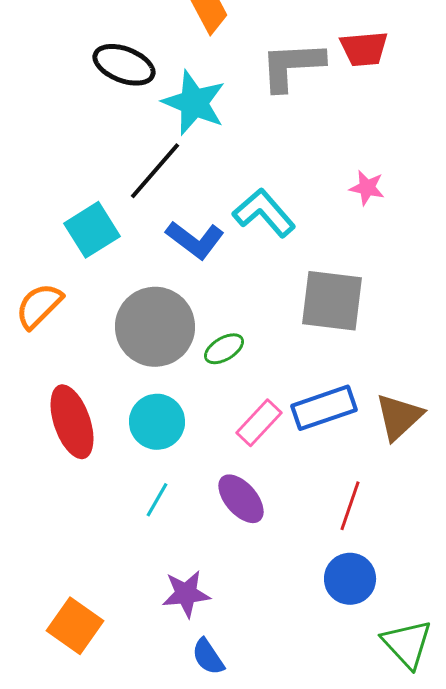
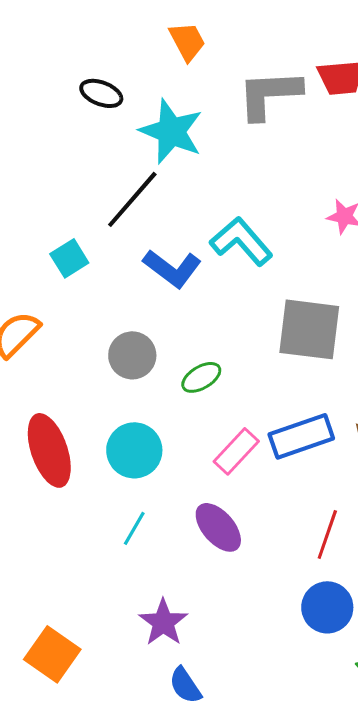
black ellipse: (124, 65) -> (101, 93), size x0.7
cyan square: (92, 230) -> (69, 258), size x0.7
gray circle: (155, 327) -> (132, 355), size x0.6
purple star: (186, 594) -> (163, 622), turned -30

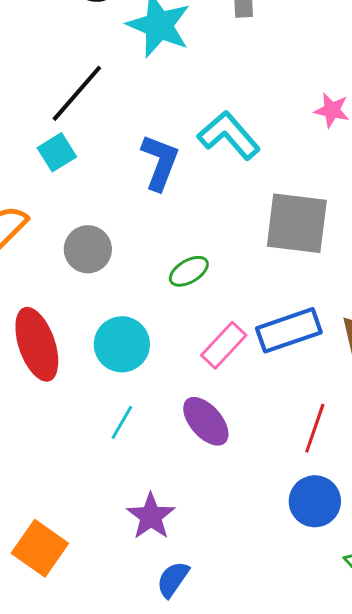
black line: (132, 199) -> (77, 93), moved
blue L-shape: (172, 268) -> (160, 162), turned -106
gray circle: (132, 355) -> (88, 249), moved
blue semicircle: (185, 685) -> (173, 579), turned 69

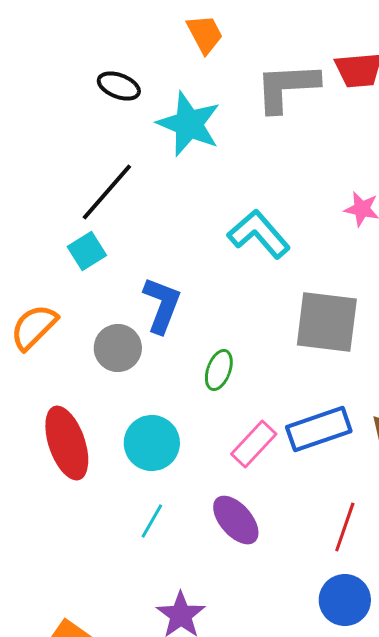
blue L-shape: (160, 162) -> (162, 305), moved
green ellipse: (189, 271) -> (219, 370), turned -39

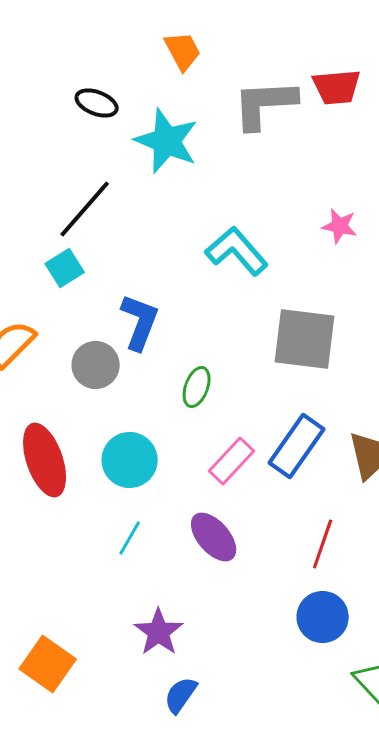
blue rectangle: (319, 429) -> (297, 446), turned -36

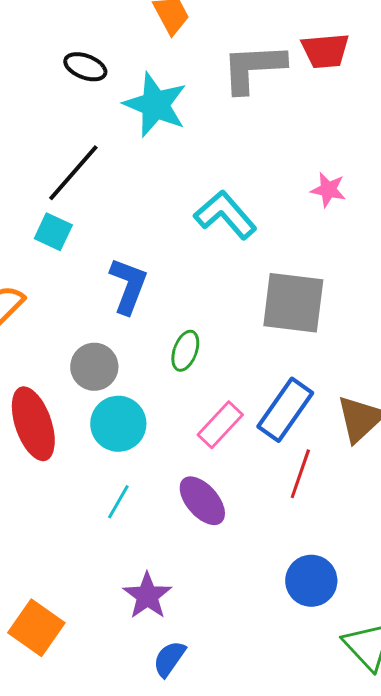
cyan square: (65, 268) -> (53, 232), turned -33
gray circle: (96, 365) -> (94, 367), moved
red line: (323, 544) -> (300, 474), moved

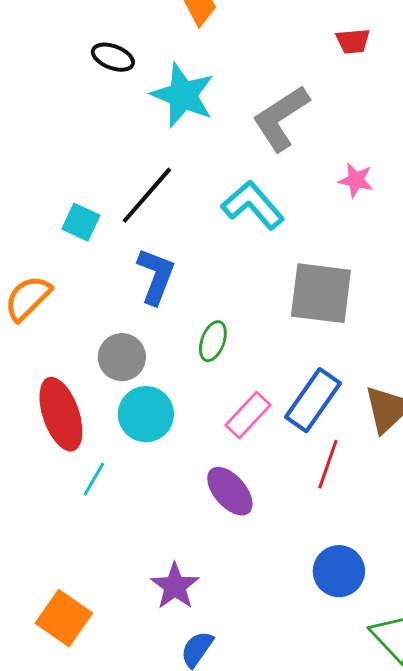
red trapezoid: (325, 51) -> (353, 41), size x0.7
gray L-shape: (253, 68) -> (281, 118), moved, turned -30
black line: (73, 173) -> (147, 195), moved
cyan line: (118, 502) -> (94, 479), moved

